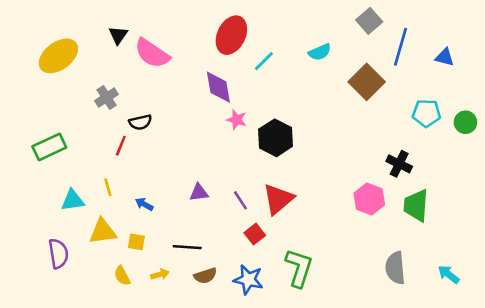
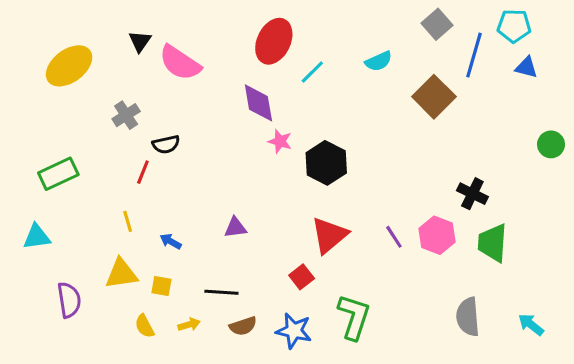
cyan pentagon: (426, 113) -> (514, 26), moved
cyan triangle: (73, 200) -> (37, 237), moved
purple line: (240, 200) -> (394, 237), moved

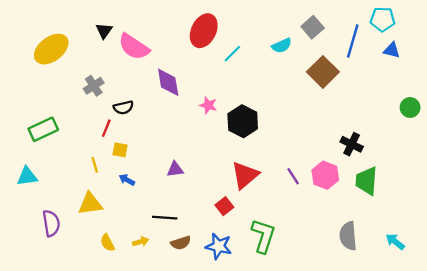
gray square: (437, 24) -> (313, 27), moved
purple diamond: (258, 103) -> (168, 82), moved
yellow square: (161, 286) -> (120, 150), moved

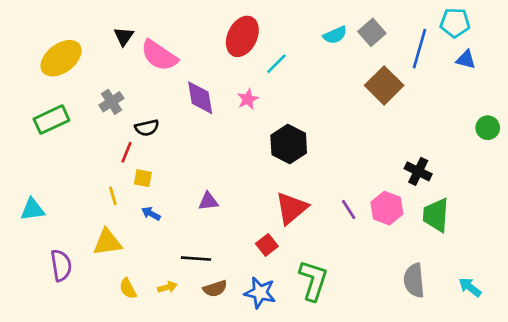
cyan semicircle: (282, 46) -> (335, 35), moved
pink star: (208, 105) -> (248, 99), moved, turned 30
green rectangle: (43, 129) -> (52, 120), moved

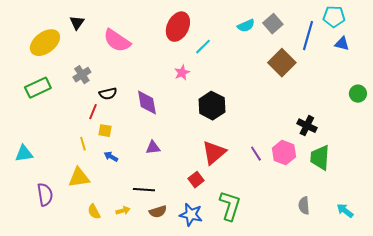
black triangle: (124, 36) -> (77, 23), moved
purple diamond: (200, 98) -> (147, 103), moved
gray semicircle: (414, 280) -> (304, 206), size x0.7

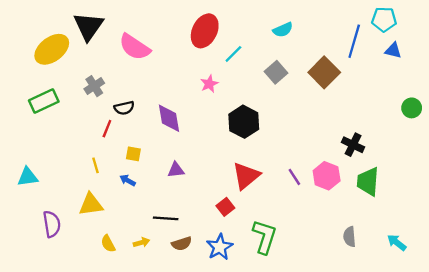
black triangle: (77, 23) -> (89, 26), size x1.8
gray square: (273, 24) -> (276, 72), moved
yellow square: (105, 131) -> (133, 154), moved
blue star: (191, 215) -> (220, 247), turned 30

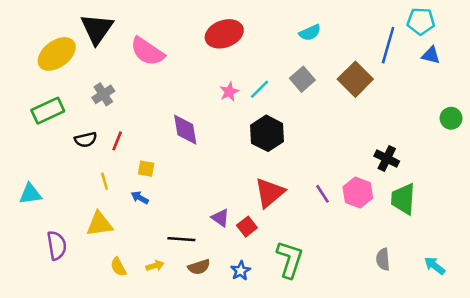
red ellipse: (205, 31) -> (224, 34), turned 44
cyan line: (233, 54) -> (260, 89), moved
black semicircle: (124, 108) -> (86, 140), moved
purple triangle: (176, 170) -> (220, 218), moved, turned 42
blue star: (220, 247) -> (241, 271), size x0.7

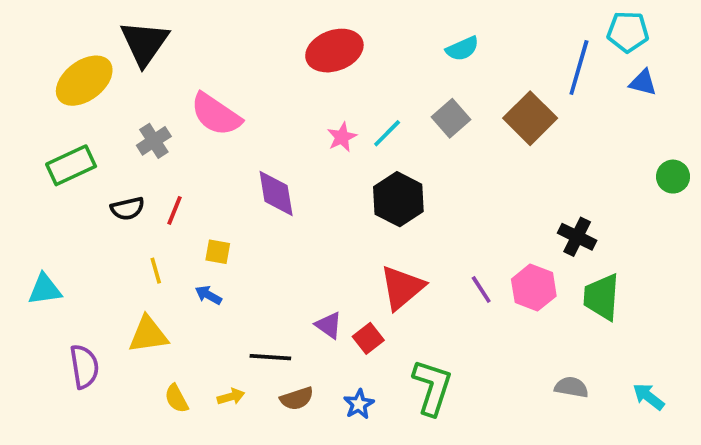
pink semicircle: (147, 51) -> (216, 114), moved
gray semicircle: (383, 259) -> (571, 387), turned 105

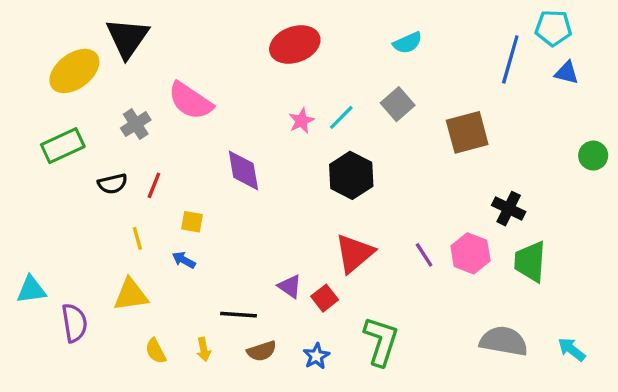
brown square: (530, 118) -> (467, 132), moved, turned 30
cyan triangle: (45, 289) -> (31, 290), moved
gray semicircle: (571, 387) -> (504, 341), size x1.6
yellow arrow: (231, 397) -> (204, 349), turned 95

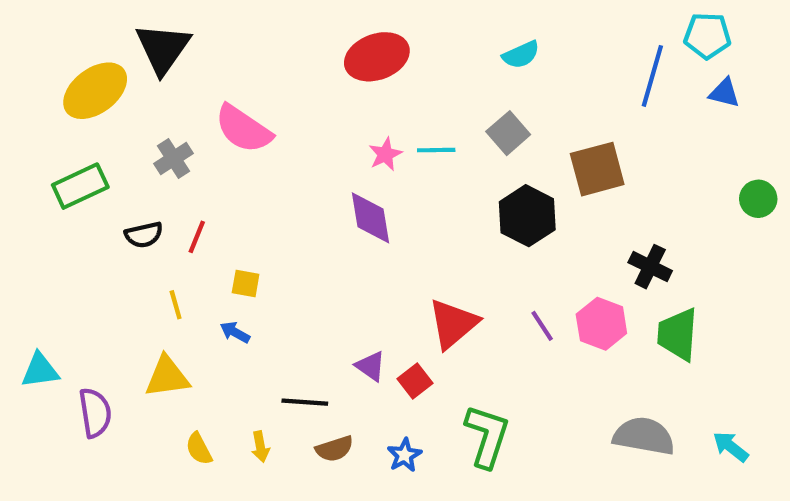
cyan line: (341, 117) -> (436, 150), turned 44
purple diamond: (243, 170) -> (371, 218), moved
black hexagon: (351, 175) -> (527, 216), moved

